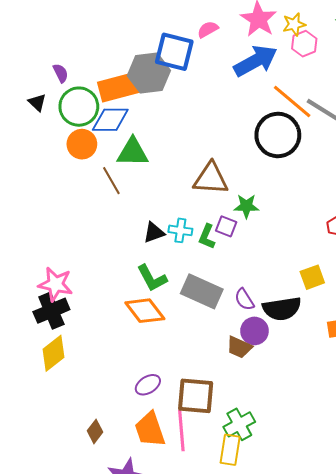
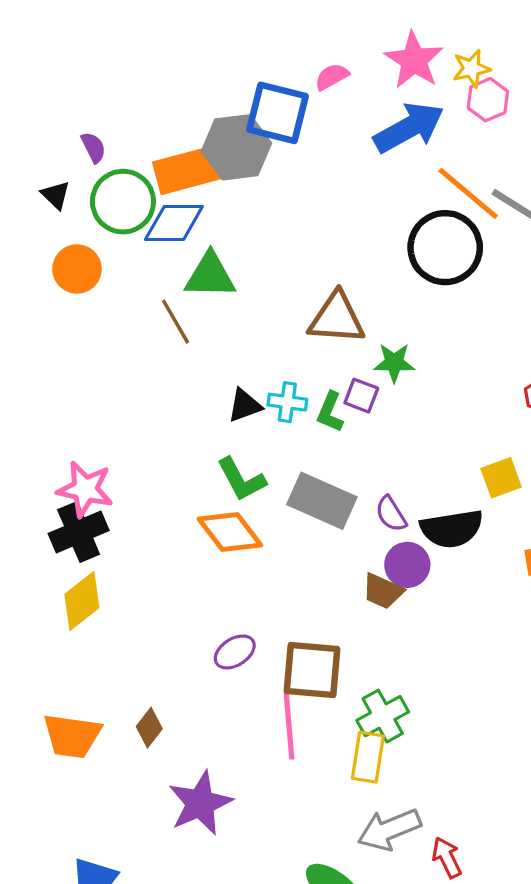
orange circle: (82, 144) -> (77, 269), moved
orange trapezoid: (150, 429) -> (72, 736), moved, turned -63

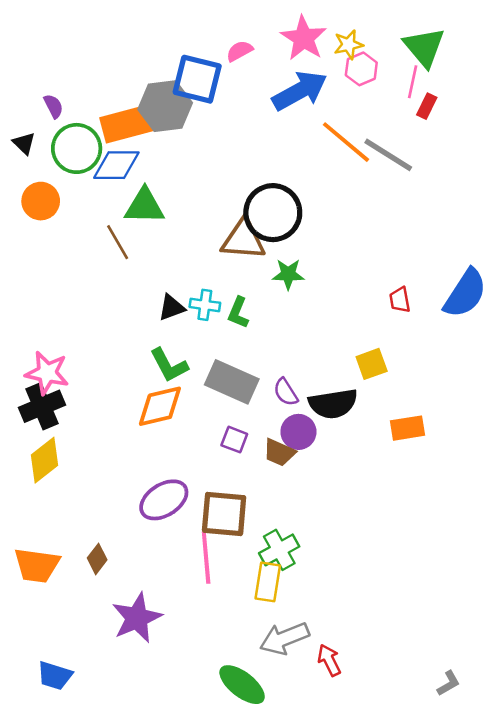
black circle: (445, 248) -> (273, 213), moved
purple square: (361, 396) -> (234, 440), moved
orange diamond: (230, 532) -> (160, 406), turned -66
purple ellipse: (235, 652) -> (164, 500), size x1.5

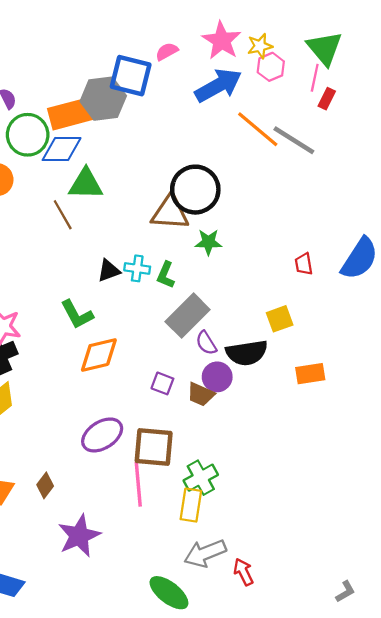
green L-shape: (169, 365) -> (77, 314), moved
gray rectangle: (232, 382) -> (188, 316), moved, turned -69

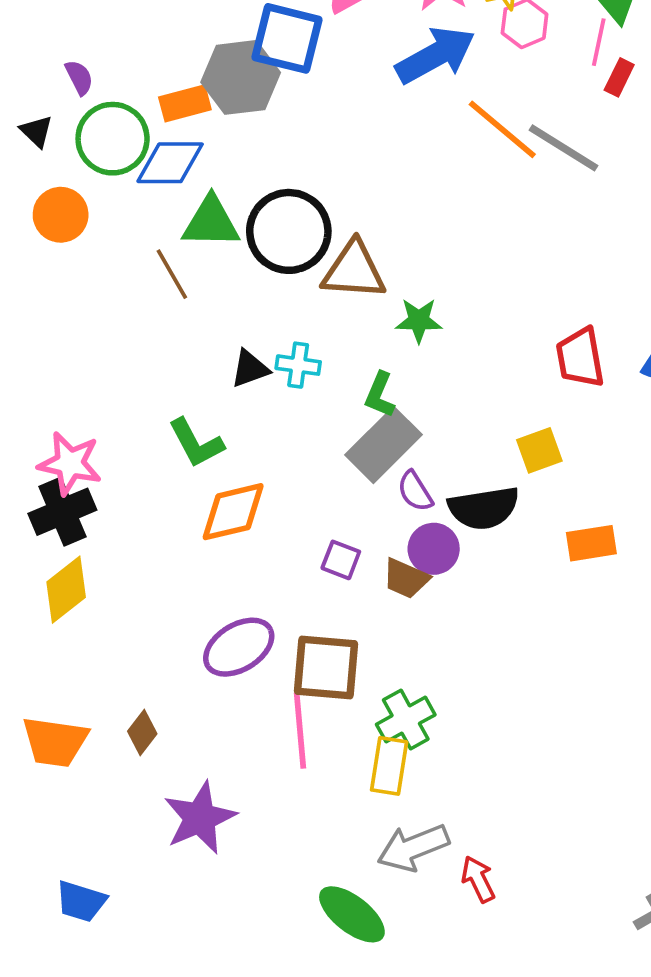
orange rectangle: (70, 114) -> (185, 103), size x0.7
black circle: (195, 190) -> (289, 231), moved
red trapezoid: (304, 264) -> (580, 358), size x1.6
green L-shape: (166, 275) -> (380, 395), moved

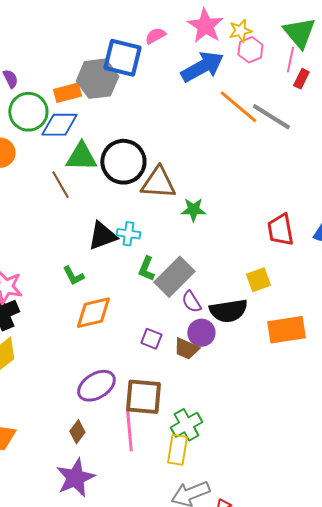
black triangle: (250, 369) -> (102, 236), size x1.4
green L-shape: (380, 395) -> (146, 269), moved
green L-shape: (196, 443) -> (73, 276), size x0.7
orange rectangle: (591, 543) -> (286, 330), size x1.4
brown diamond: (142, 733) -> (77, 432), moved

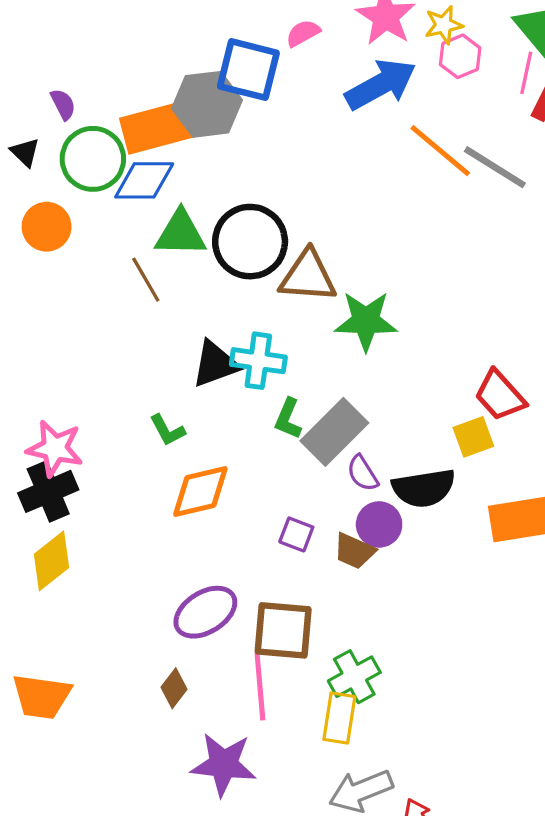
orange rectangle: (67, 93) -> (157, 127), size x1.6
green star: (193, 210) -> (366, 321), size x1.5
red trapezoid: (280, 230) -> (500, 395), moved, turned -32
cyan cross: (128, 234) -> (258, 361), size x1.4
purple star: (75, 478) -> (224, 764), moved, turned 30

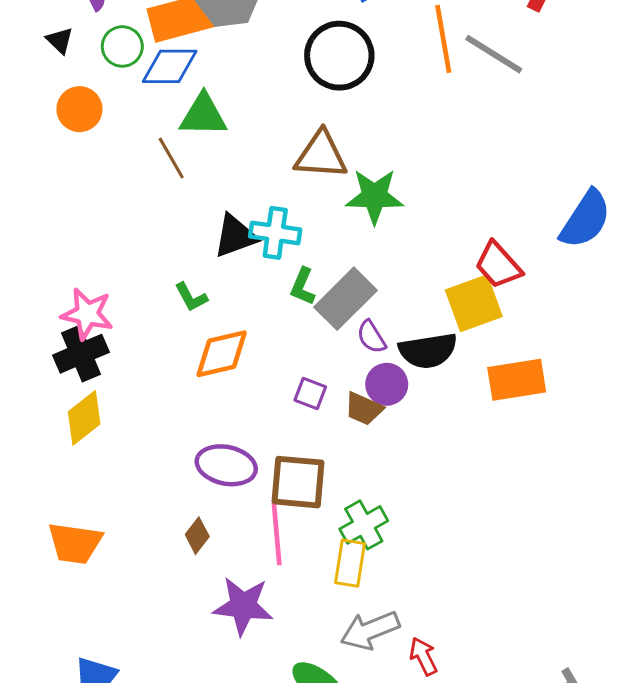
orange line: (440, 151) -> (443, 39), turned 40
green circle: (93, 159) -> (122, 46), size x0.7
black circle: (250, 242) -> (339, 56), moved
yellow square: (473, 437) -> (474, 303), size x1.5
purple ellipse: (205, 612) -> (226, 465), turned 44

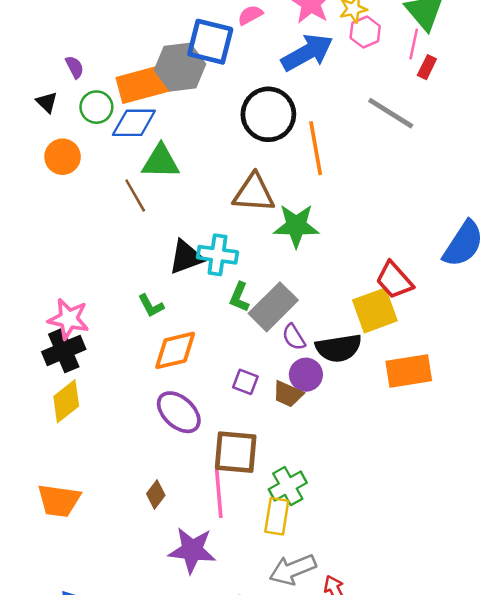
orange line: (443, 39) -> (316, 148), moved
purple ellipse: (226, 465) -> (179, 412), moved, turned 30

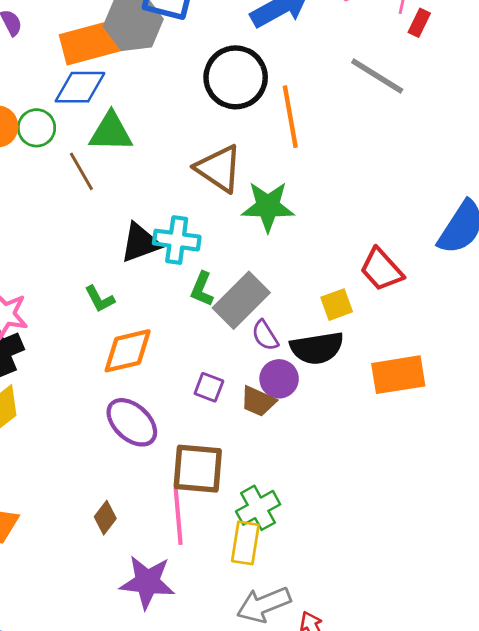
green circle: (96, 107) -> (37, 128), moved
brown triangle: (254, 193) -> (219, 169), turned 30
yellow square: (375, 310) -> (337, 305), moved, size x0.6

